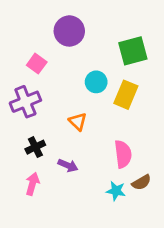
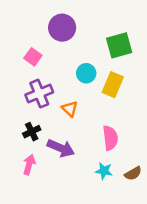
purple cross: (25, 102) -> (39, 94), moved
purple arrow: (68, 165) -> (61, 148), size x1.5
brown semicircle: (141, 182) -> (133, 173), moved

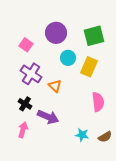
purple circle: (62, 28) -> (56, 33), moved
purple cross: (39, 94) -> (31, 74), turned -35
black cross: (32, 132) -> (25, 104), turned -32
pink semicircle: (110, 138) -> (98, 102), moved

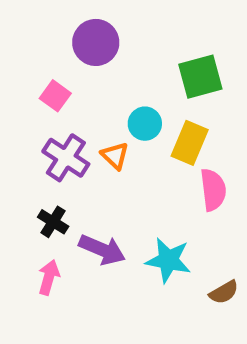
purple circle: (56, 33) -> (96, 42), moved
orange triangle: (55, 86) -> (115, 156), moved
pink semicircle: (98, 102) -> (213, 190), moved
cyan star: (82, 135) -> (168, 260), moved, size x1.5

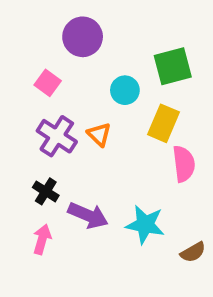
cyan circle: (145, 124) -> (125, 90), moved

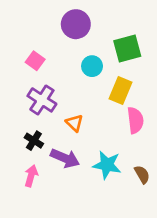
purple circle: (83, 37) -> (76, 24), moved
orange triangle: (99, 134) -> (74, 123), moved
brown semicircle: (193, 252) -> (142, 174), moved, turned -90

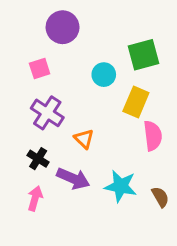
purple circle: (76, 24) -> (63, 27), moved
pink square: (35, 61) -> (40, 68), turned 36

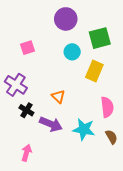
purple circle: (63, 27) -> (66, 19), moved
purple cross: (47, 113) -> (16, 85), moved
pink semicircle: (153, 136) -> (107, 107), moved
pink arrow: (35, 198) -> (26, 153), moved

